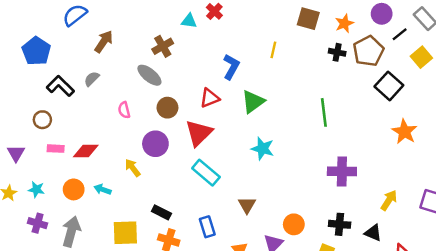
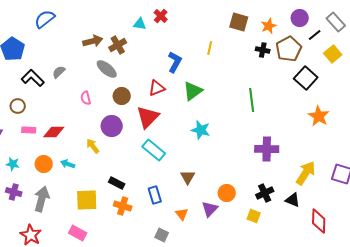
brown arrow: (104, 41) -> (93, 41), moved, turned 42
yellow arrow: (389, 200) -> (306, 173), size x1.4
black cross: (340, 224) -> (265, 193), turned -30

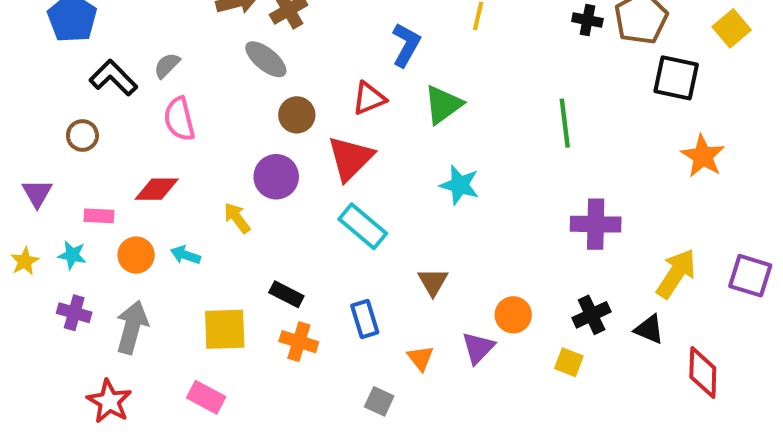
black square: (306, 78) -> (676, 78), turned -30
pink semicircle: (86, 98) -> (179, 119), moved, size x1.5
pink rectangle: (29, 130) -> (99, 216), moved

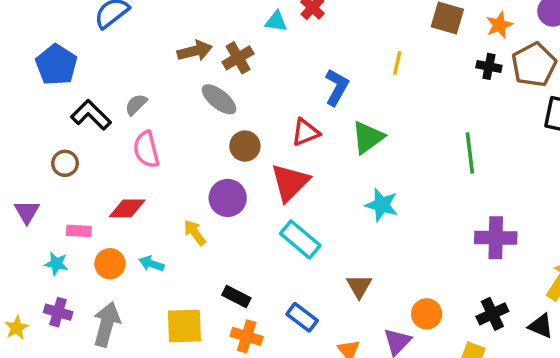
yellow star: (25, 261) -> (17, 328), moved
blue rectangle: (365, 319) -> (302, 317), turned -36

